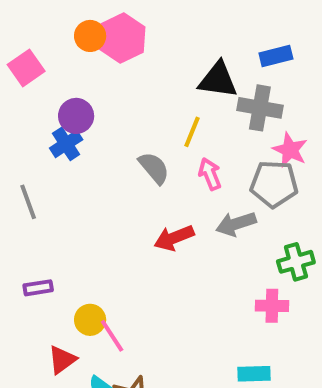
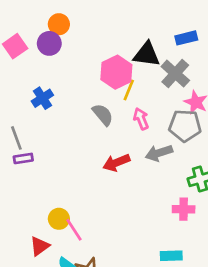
pink hexagon: (122, 38) -> (116, 72), moved
gray cross: (260, 108) -> (175, 74), turned 32
purple circle: (76, 116) -> (49, 43), moved
purple rectangle: (38, 288) -> (23, 158), moved

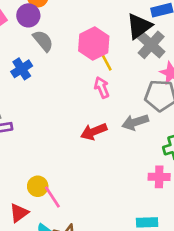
black triangle: (147, 54) -> (139, 26), moved, turned -44
yellow line: (129, 90) -> (106, 61), turned -50
gray semicircle: (103, 115) -> (43, 41), moved
pink arrow: (141, 119) -> (102, 88), moved

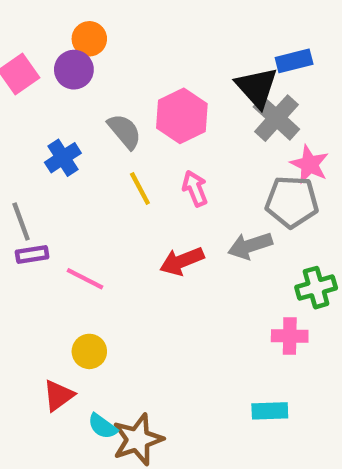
black triangle: (139, 26) -> (257, 87), turned -36
gray semicircle: (43, 41) -> (125, 131), moved
yellow line: (106, 61) -> (140, 189), moved
pink line: (52, 197) -> (85, 279), moved, turned -30

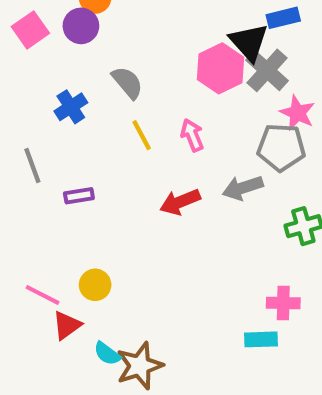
pink hexagon: (182, 116) -> (221, 68), moved
purple rectangle: (32, 255) -> (79, 196), moved
pink line: (85, 279) -> (42, 295), moved
pink cross: (290, 336) -> (283, 303), moved

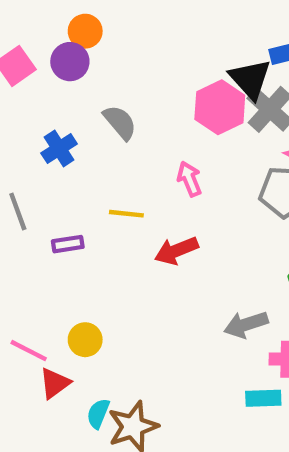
yellow line: (142, 135) -> (126, 214), moved, turned -56
gray arrow: (243, 188) -> (246, 324), moved
cyan semicircle: (107, 354) -> (98, 414), turned 76

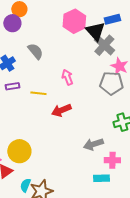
pink hexagon: (220, 107) -> (74, 21), moved
purple rectangle: (68, 244) -> (12, 86), moved
yellow circle: (85, 340) -> (19, 151), size x1.5

